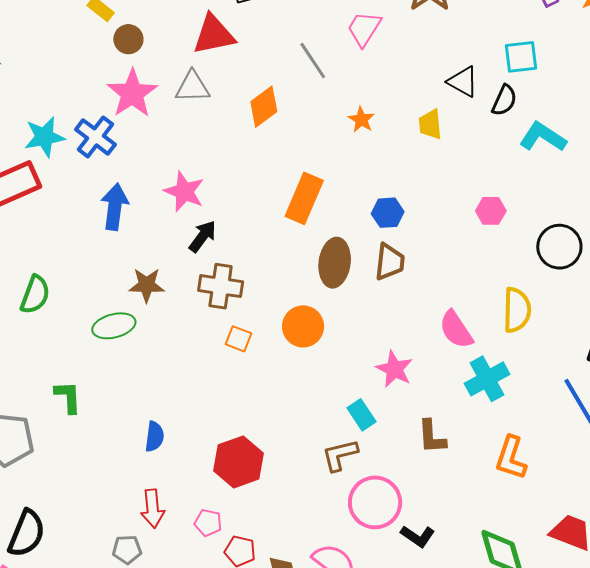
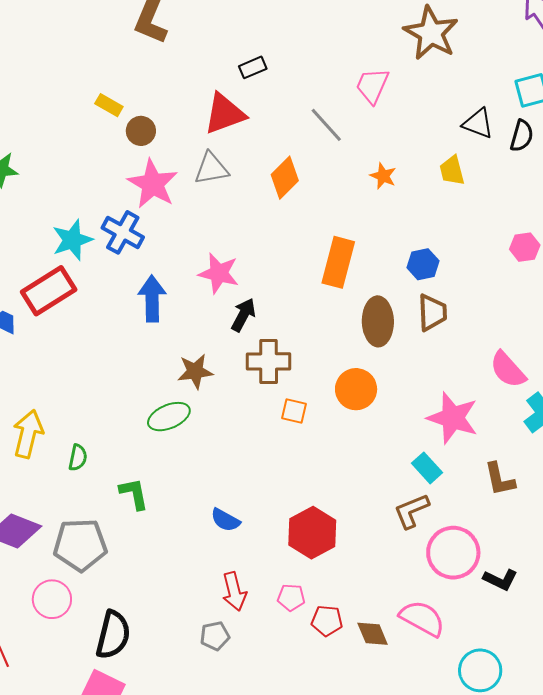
green semicircle: (35, 295) -> (78, 458), moved, size x0.7
pink star: (394, 369) -> (453, 418), size x1.4
blue semicircle: (154, 437) -> (225, 520), turned 120

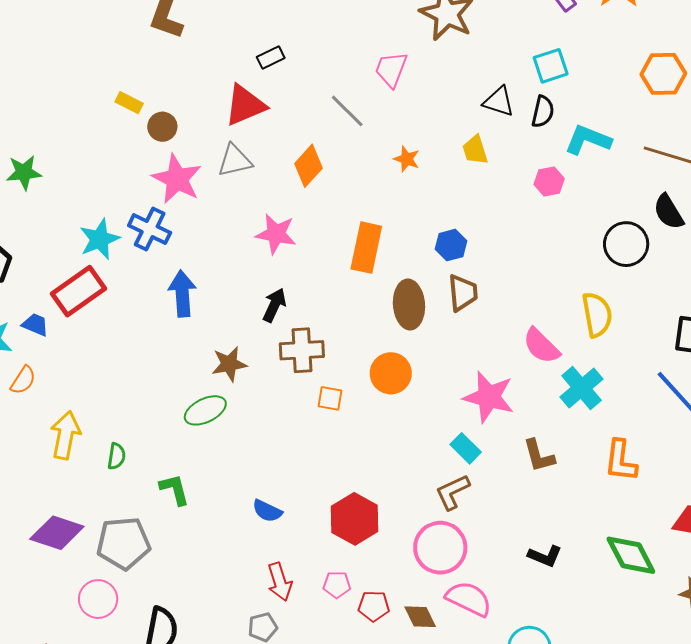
pink hexagon: (525, 247) -> (549, 182), moved
pink star: (219, 273) -> (276, 234), moved
pink circle: (453, 553) -> (440, 548), moved

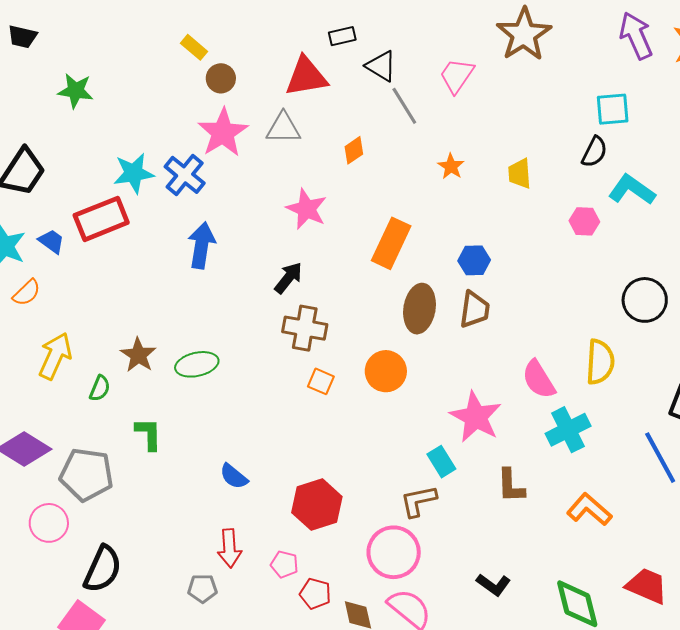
black triangle: (499, 102) -> (381, 66), moved
orange diamond: (309, 166) -> (354, 150), size x0.7
brown star: (229, 364) -> (138, 355), moved, turned 30
orange L-shape: (621, 461) -> (589, 509), turned 111

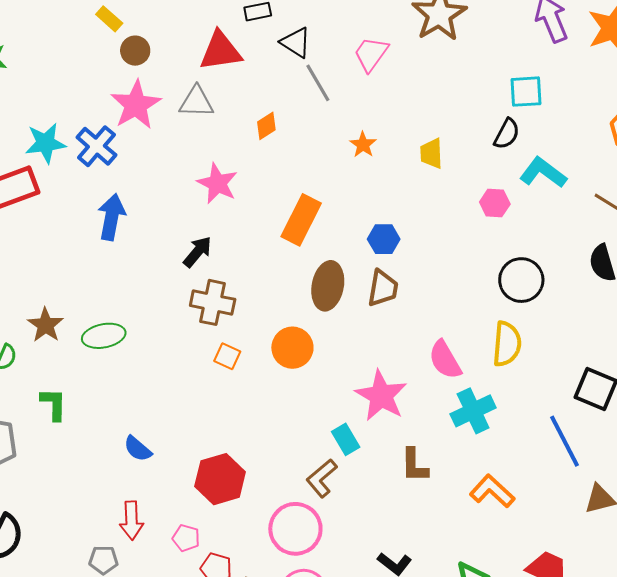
black circle: (645, 300) -> (521, 280), moved
brown L-shape: (418, 501) -> (322, 478), turned -30

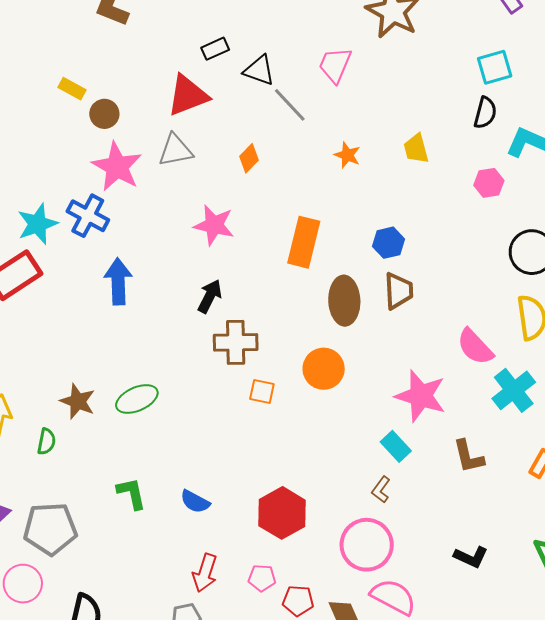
green L-shape: (54, 404) -> (132, 493), moved
brown L-shape: (322, 478) -> (381, 490), size x0.7
red arrow: (131, 520) -> (205, 573), turned 33

